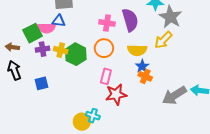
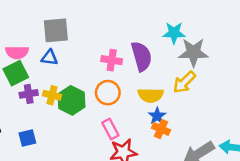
gray star: (170, 17) -> (193, 52), turned -30
pink semicircle: (47, 28) -> (17, 52), moved
pink rectangle: (106, 76) -> (110, 129), turned -42

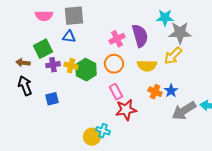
pink semicircle: (17, 52) -> (44, 16), moved
pink cross: (112, 60) -> (117, 39), turned -35
blue star: (157, 116) -> (171, 91), moved

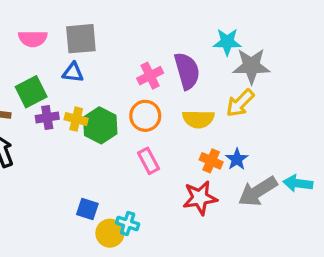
blue square: (52, 99) -> (87, 209), moved, turned 32
red star: (126, 110) -> (200, 198), moved

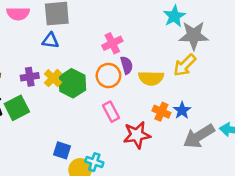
cyan star: (227, 42) -> (174, 16), turned -30
purple semicircle: (187, 71) -> (127, 65), moved, size x0.6
green square: (31, 92) -> (17, 108), moved
yellow cross: (76, 119) -> (53, 78), turned 30
red star: (200, 198) -> (137, 135), moved

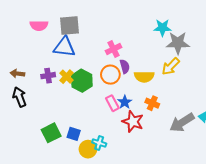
cyan star: (174, 16) -> (162, 28), turned 30
blue triangle: (50, 41) -> (64, 47), size x1.6
green square: (17, 108) -> (51, 133), moved
blue star: (182, 110) -> (125, 102), moved
red star: (137, 135) -> (133, 122), turned 30

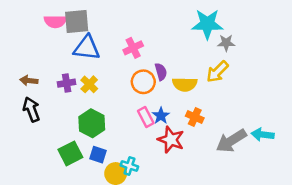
gray square: (70, 26) -> (77, 21), moved
cyan star: (162, 28) -> (207, 24), size x1.4
gray star: (178, 43) -> (226, 43), size x0.6
pink cross: (113, 49) -> (133, 48), moved
green hexagon: (82, 81) -> (92, 123), moved

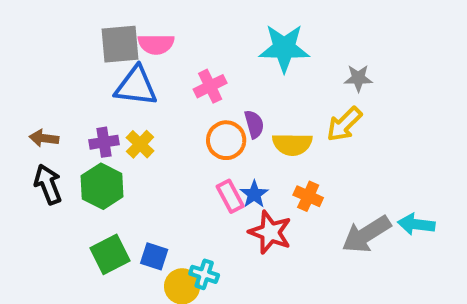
pink semicircle: (55, 21) -> (156, 44), moved
cyan star: (207, 24) -> (284, 48), moved
green hexagon: (92, 123) -> (102, 186), moved

